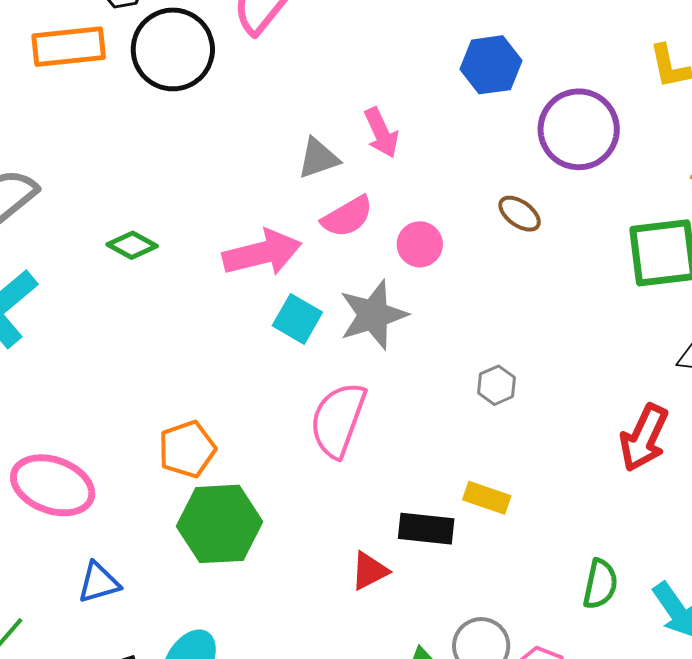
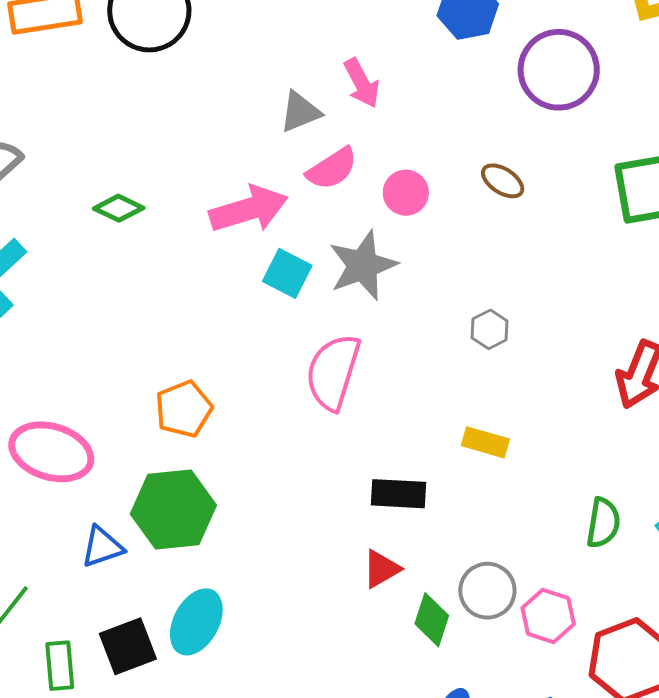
brown ellipse: (520, 214) -> (503, 181), moved
green hexagon: (219, 524) -> (173, 510), moved
black rectangle: (426, 529) -> (399, 494), moved
red triangle: (369, 571) -> (381, 569), moved

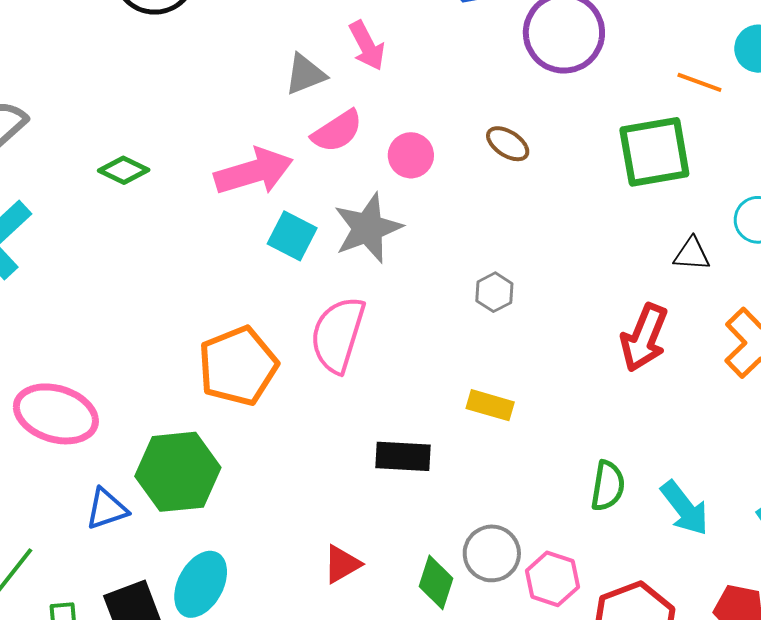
orange pentagon: (184, 409) -> (238, 366), moved, size x1.4
red triangle: (381, 569) -> (342, 564), moved

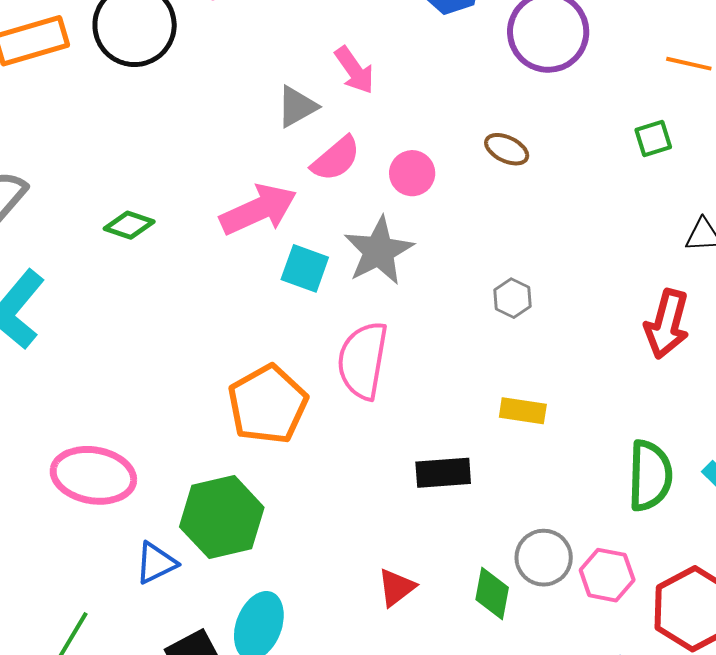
green square: (654, 152) -> (653, 138), size x0.5
green semicircle: (608, 486) -> (650, 476), size x1.4

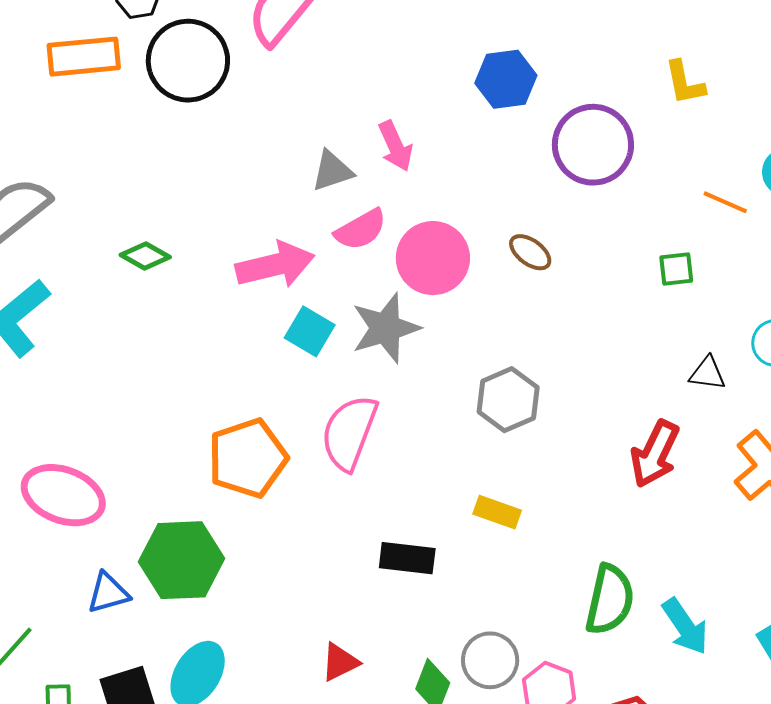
pink circle: (412, 173) -> (433, 258), size x1.6
gray hexagon: (513, 298) -> (508, 400), size x1.6

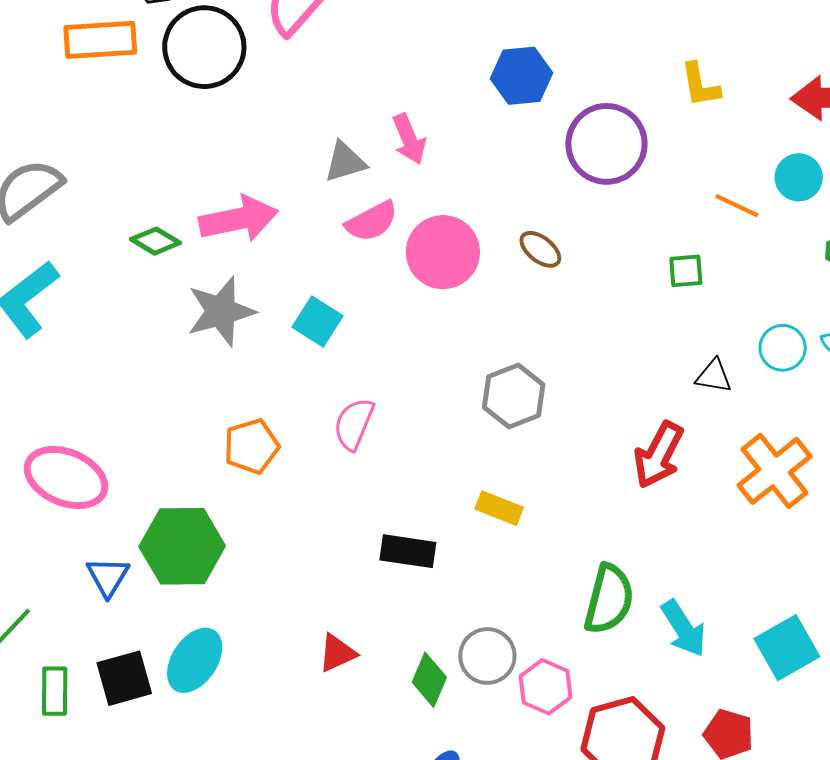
pink arrow: (275, 265) -> (239, 219), moved
gray star: (386, 328) -> (221, 311), moved
pink semicircle: (349, 433) -> (354, 424), size x0.7
orange pentagon: (248, 458) -> (252, 446), size x0.7
blue triangle: (108, 593) -> (108, 577), turned -45

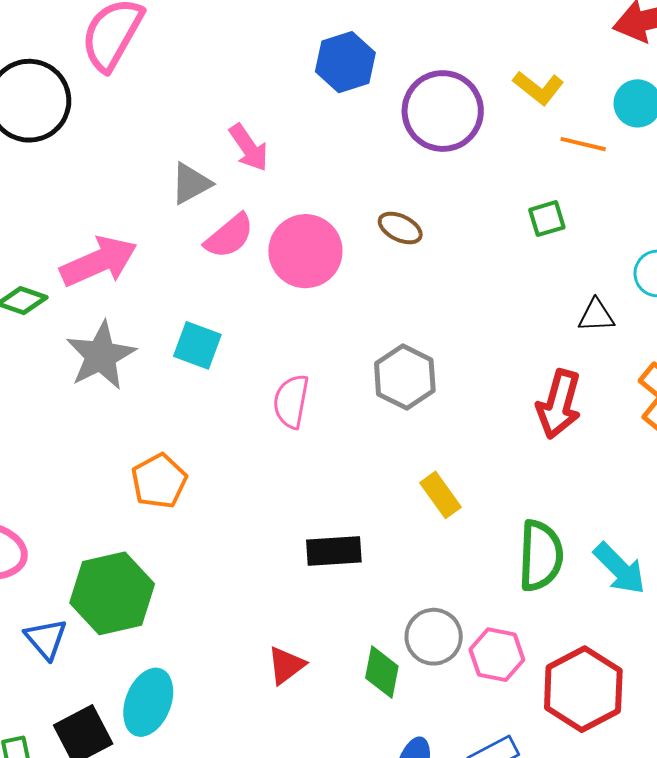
yellow L-shape: (700, 85) -> (538, 88), moved, turned -30
pink semicircle: (354, 424) -> (291, 401), moved
yellow rectangle: (499, 508) -> (440, 495), moved, turned 45

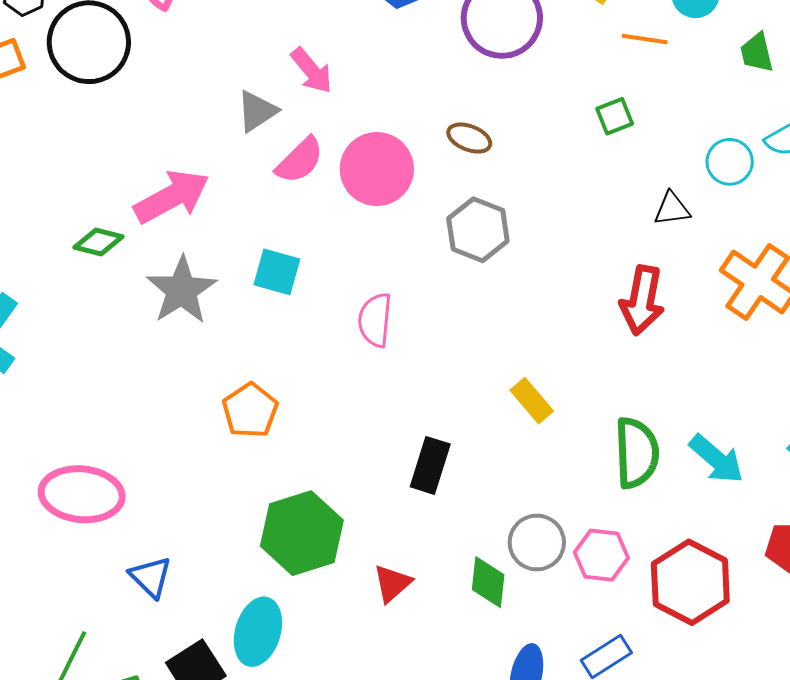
gray hexagon: (405, 377) -> (478, 230), moved
black rectangle: (334, 551) -> (430, 465), turned -64
green hexagon: (112, 593) -> (302, 533), moved

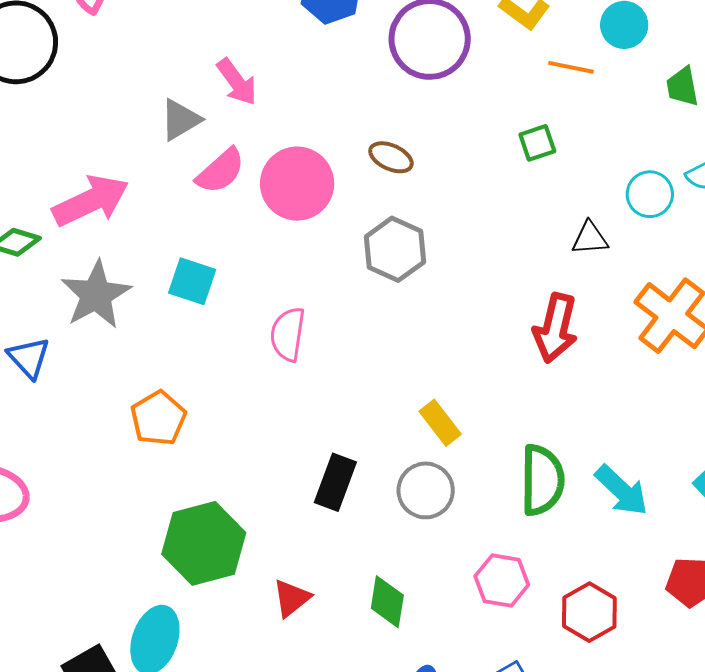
gray circle: (537, 543) -> (426, 490), moved
blue triangle: (151, 577) -> (29, 358), moved
red hexagon: (690, 582) -> (589, 612), size x0.7

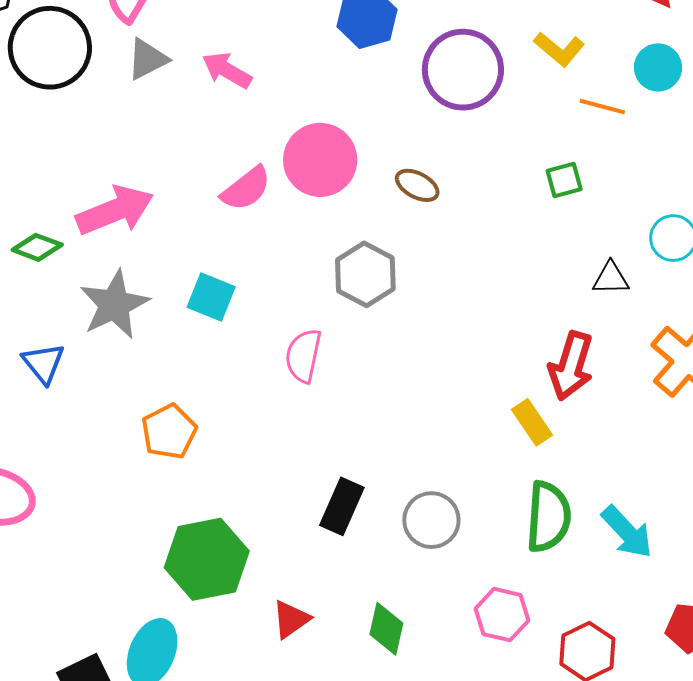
pink arrow: (237, 82) -> (227, 70), moved, turned 153
gray triangle: (180, 120) -> (147, 59), moved
pink circle: (297, 184) -> (320, 160), moved
gray hexagon: (395, 249) -> (365, 274), moved
yellow rectangle: (440, 423) -> (532, 422), moved

